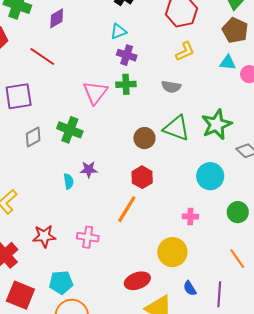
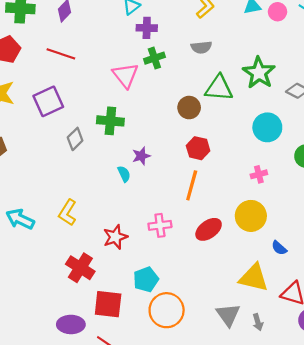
red ellipse: (137, 281) -> (209, 229), moved

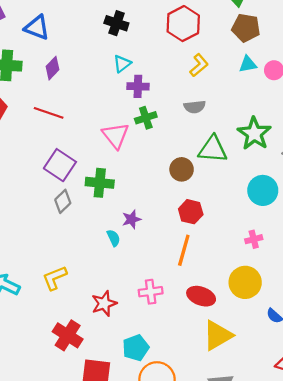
purple square: (48, 101) -> (60, 165), moved, turned -32
yellow L-shape: (68, 213) -> (55, 278), turned 35
red ellipse: (209, 229) -> (201, 296), turned 55
yellow triangle: (254, 278) -> (218, 335), moved, turned -44

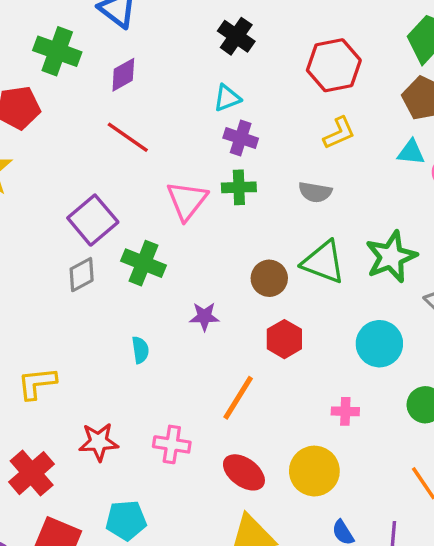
red line: (49, 113) -> (128, 137), moved
red hexagon: (191, 212) -> (284, 339), moved
purple star: (131, 219) -> (204, 317), moved

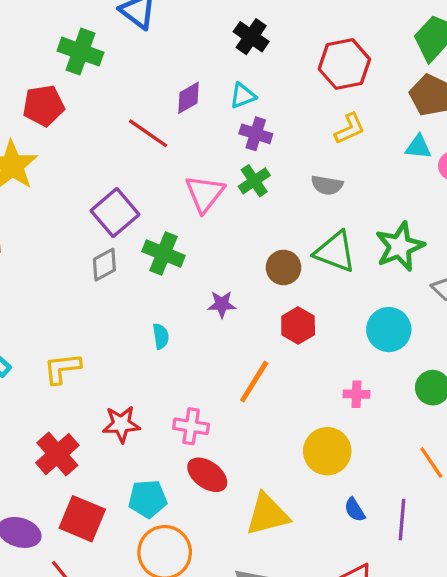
purple diamond: (123, 75) -> (188, 98), moved
green cross: (239, 187) -> (254, 181), turned -32
red ellipse: (244, 472) -> (207, 475), moved

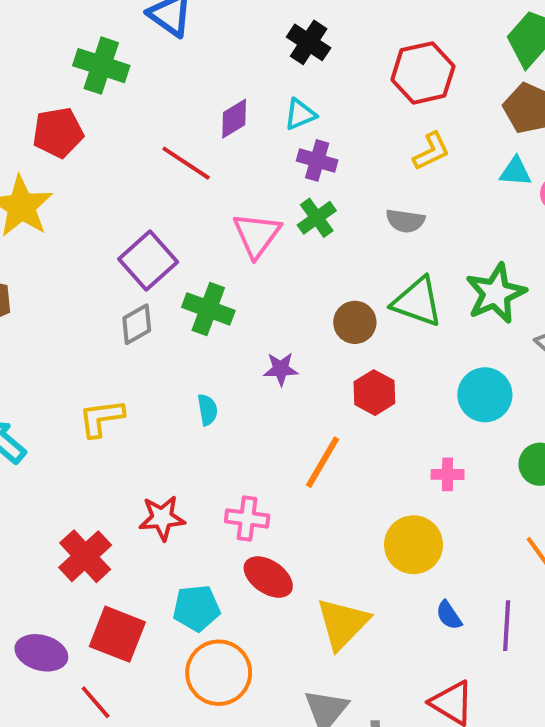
yellow L-shape: (62, 368) -> (101, 418), moved
yellow triangle: (267, 514) -> (343, 623), turned -30

